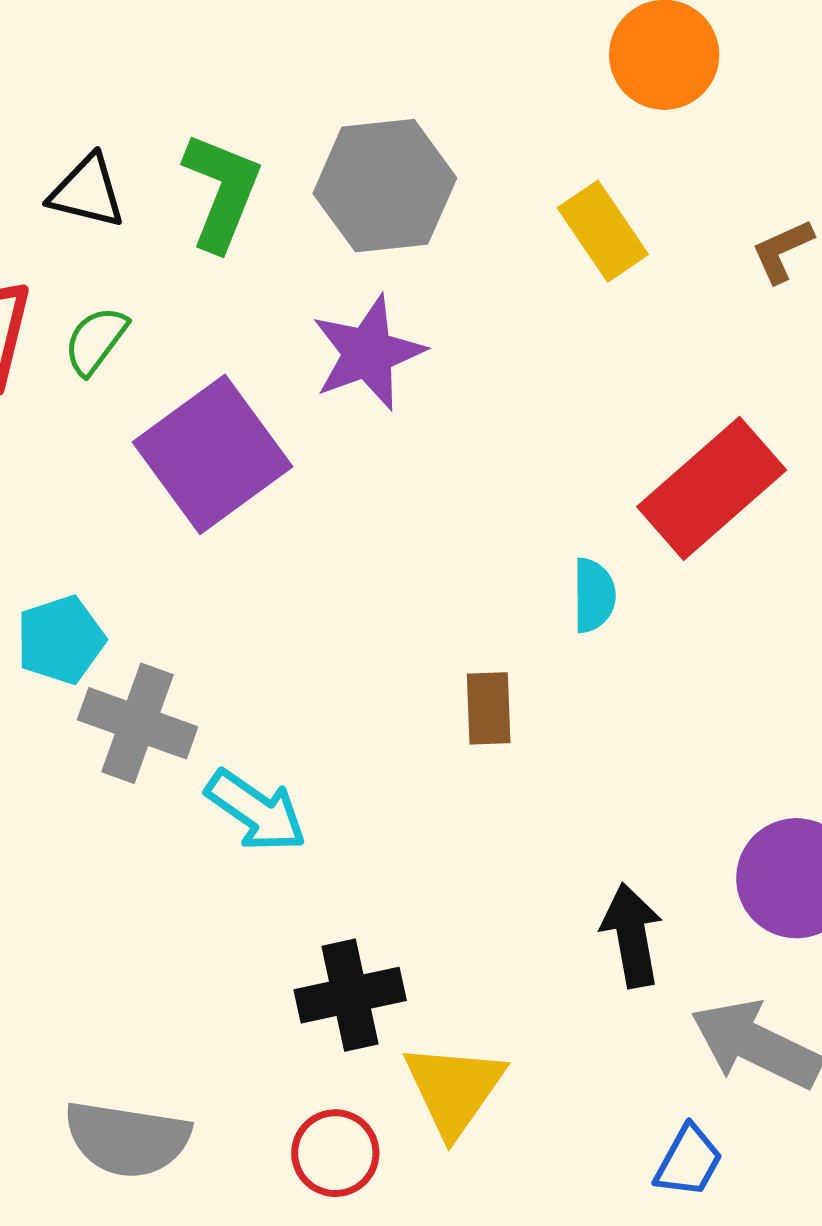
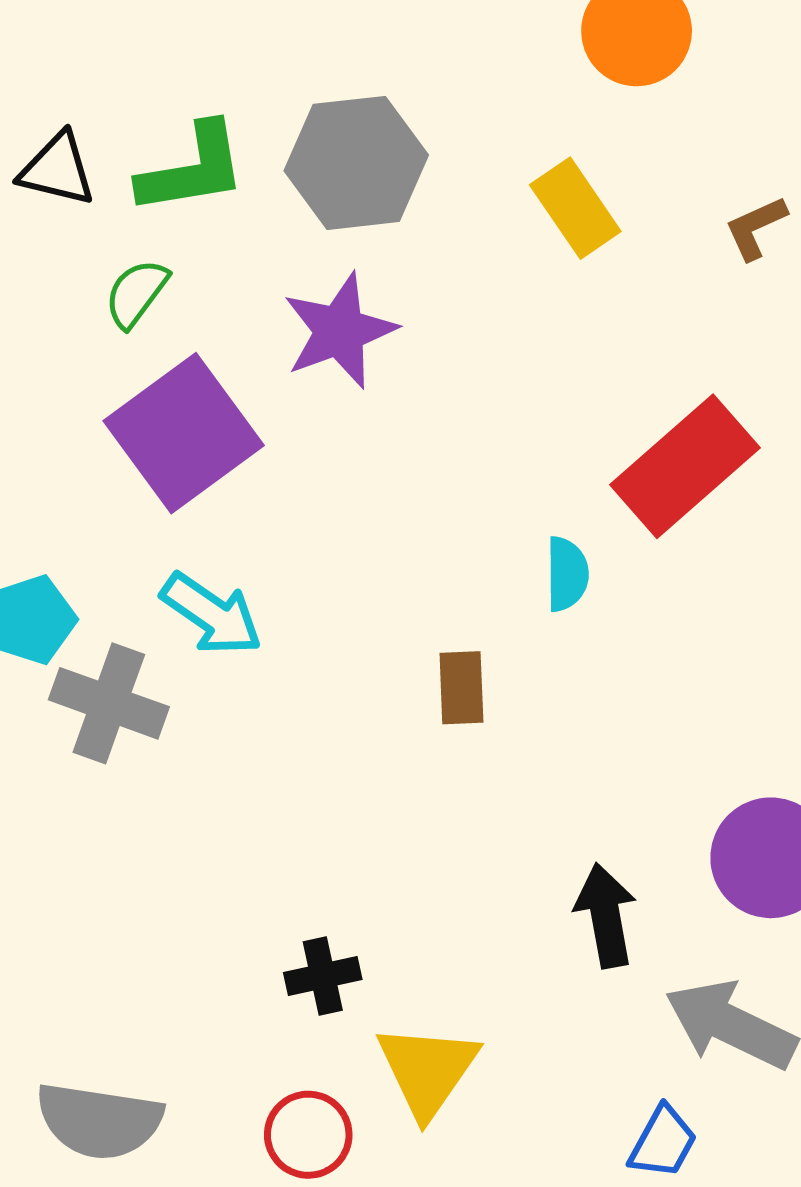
green L-shape: (222, 191) -> (192, 169), turned 59
green semicircle: (96, 340) -> (136, 293), moved
cyan arrow: (256, 811) -> (212, 614), moved
black cross: (350, 995) -> (323, 976), size x0.7

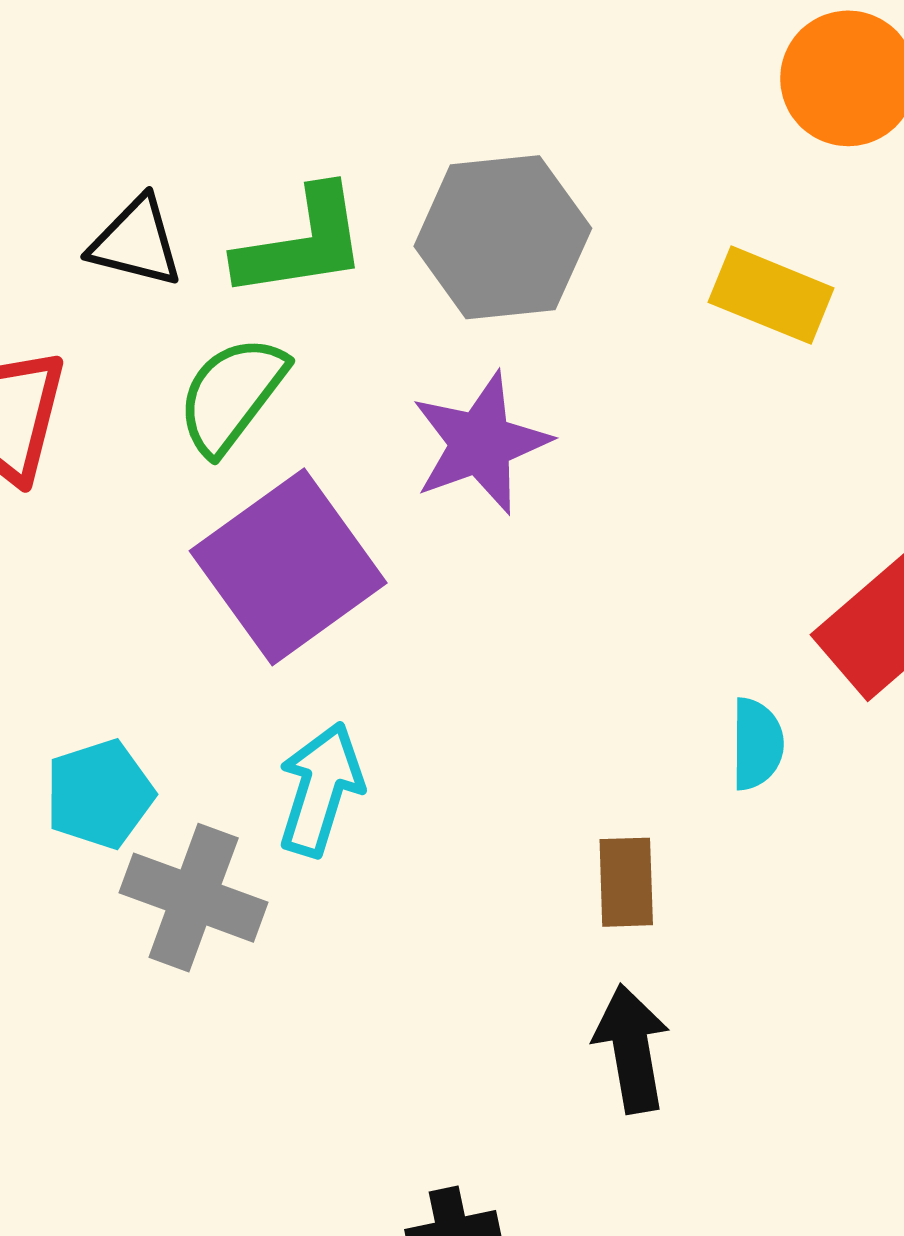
yellow rectangle: (575, 208) -> (771, 295), turned -34
green semicircle: (136, 293) -> (232, 395), size x1.4
cyan arrow: (212, 614) -> (320, 789), turned -108
black arrow: (606, 915) -> (632, 1049), moved

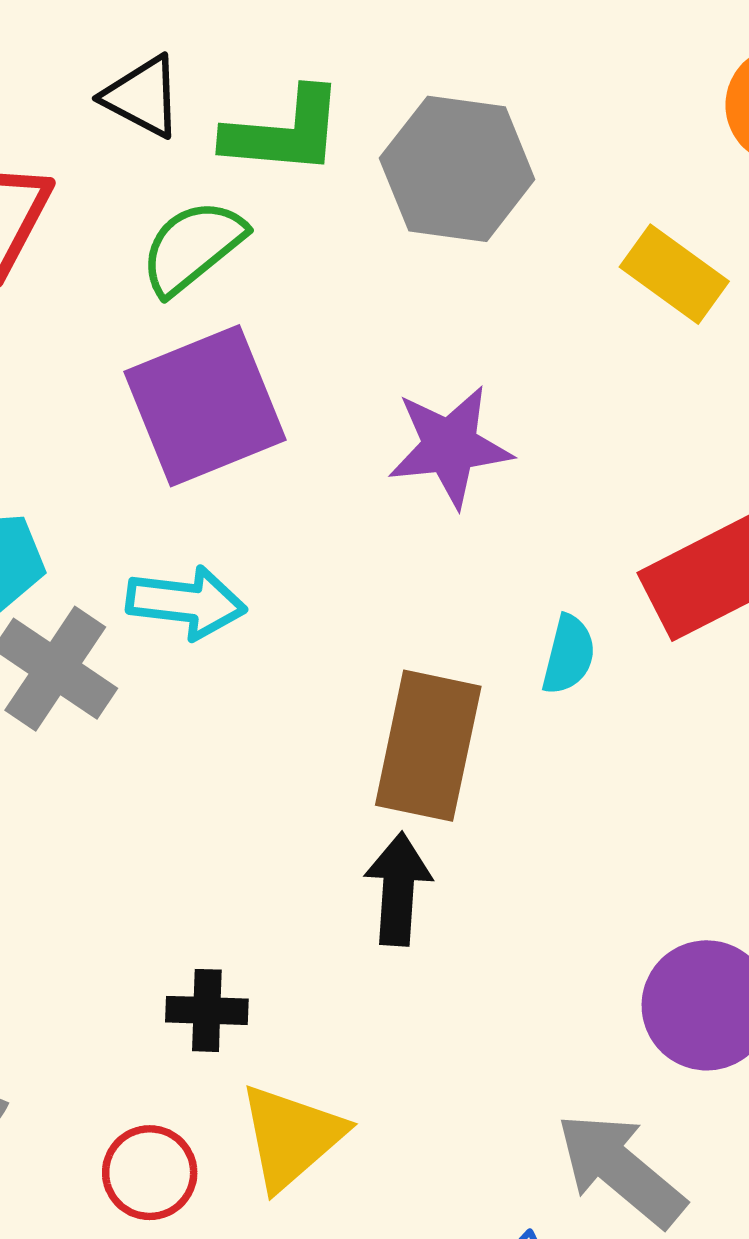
purple star: (481, 443) -> (450, 446), moved
cyan arrow: (320, 789) -> (186, 602), turned 66
brown rectangle: (626, 882) -> (428, 746), size x1.8

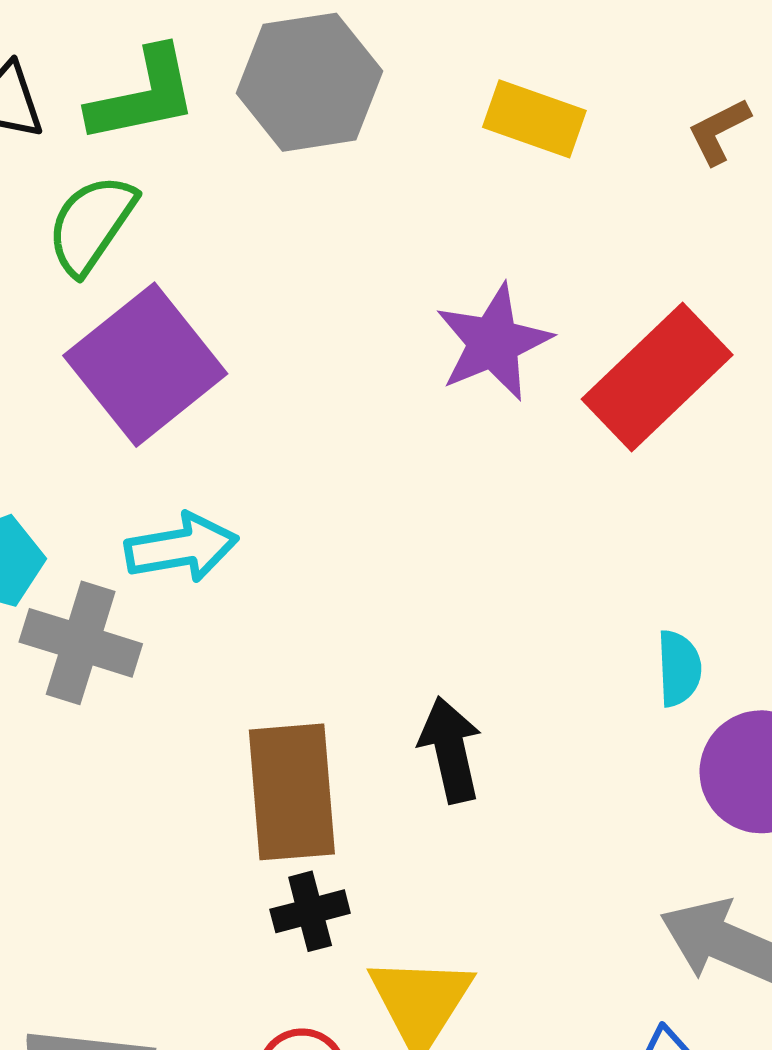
purple star: (450, 446) -> (493, 342), moved
cyan semicircle: (569, 655) -> (679, 668), moved
brown rectangle: (428, 746) -> (292, 792), moved

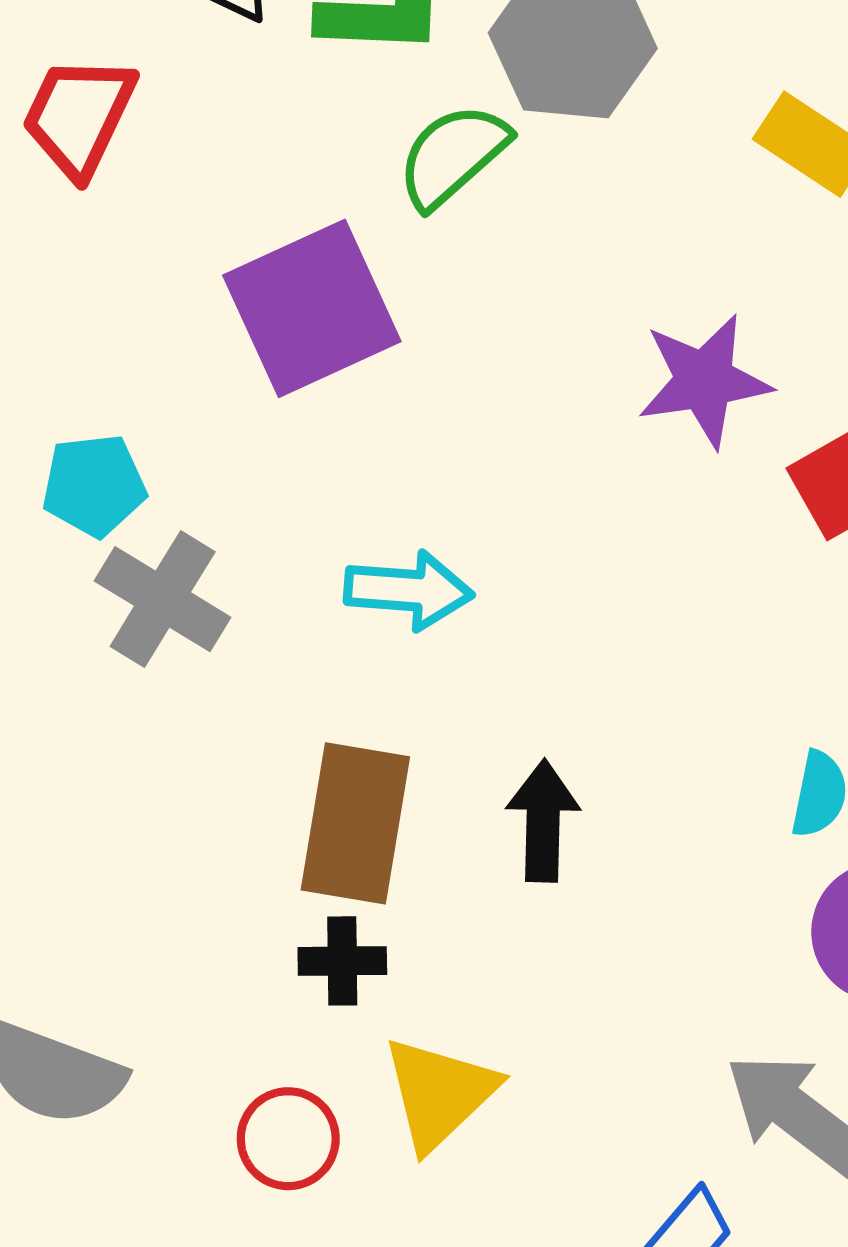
green semicircle: (91, 224) -> (453, 156), moved
cyan arrow: (181, 548) -> (409, 590), moved

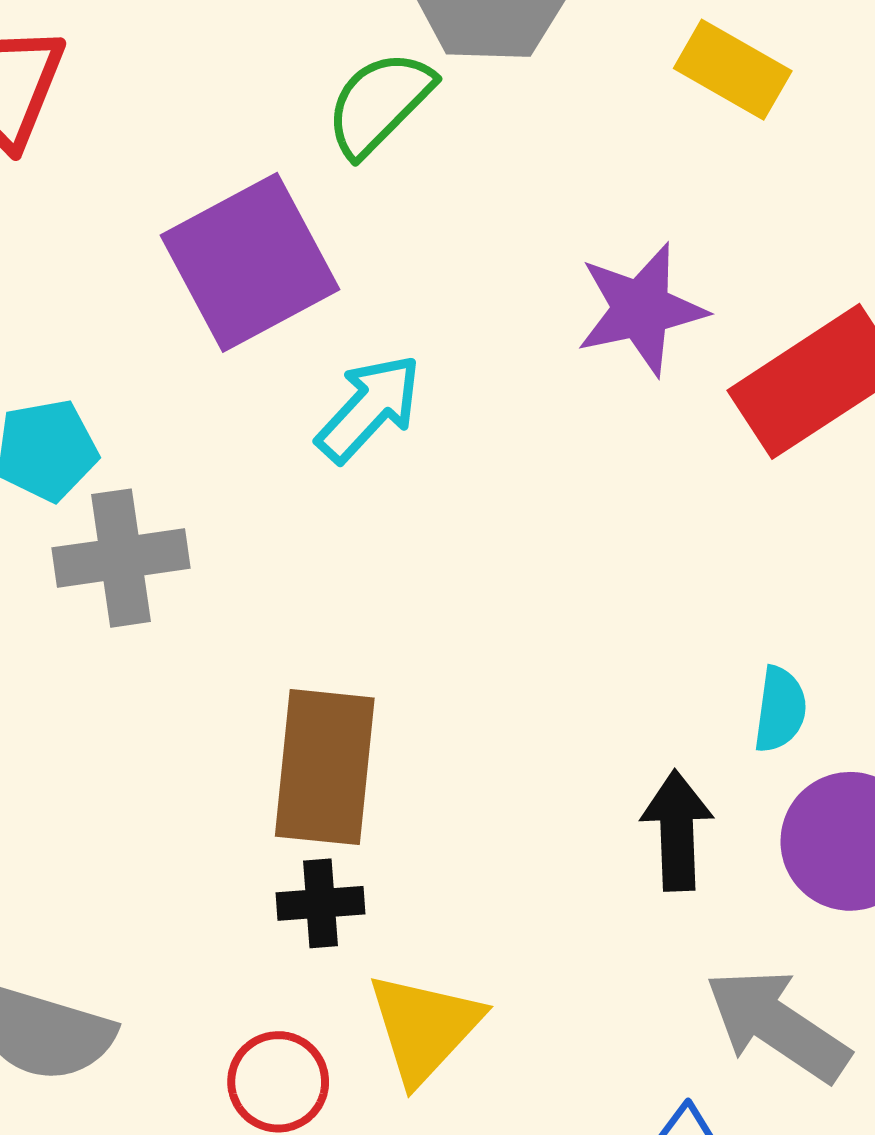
cyan arrow: (409, 590) -> (369, 408), moved, turned -48
gray cross: (163, 599) -> (121, 558), turned -36
black arrow: (543, 821) -> (677, 831), moved

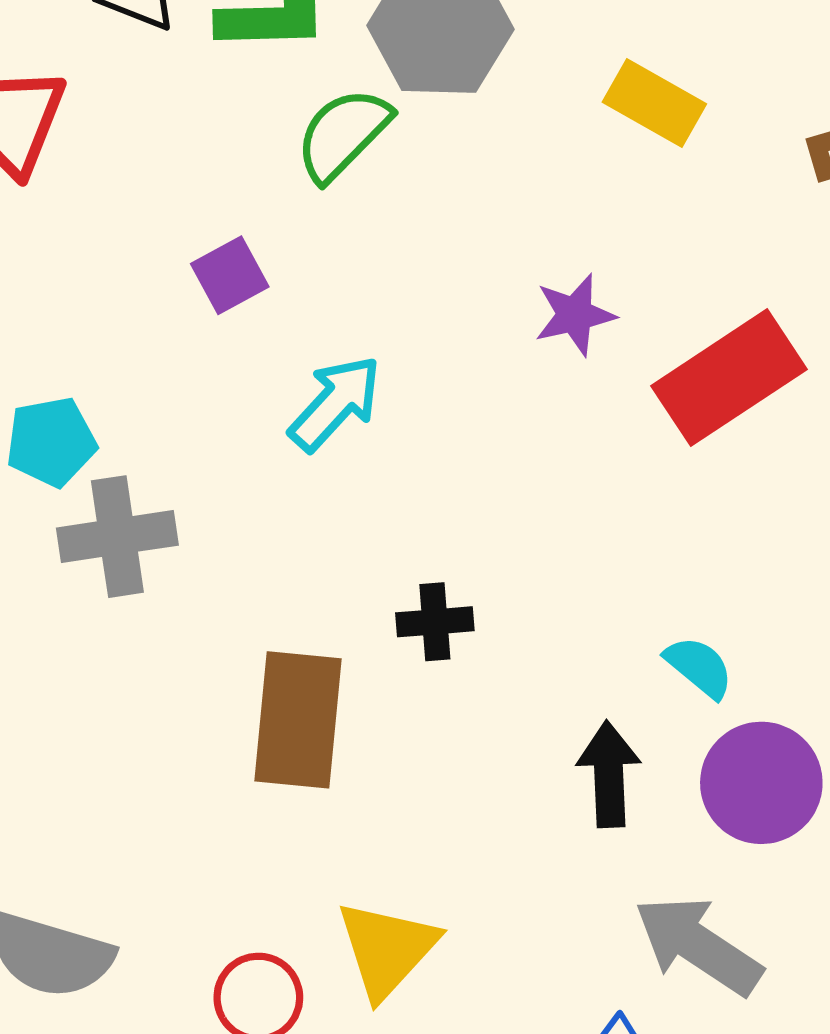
purple square: (250, 262) -> (230, 275), size x0.5
purple star: (641, 309) -> (575, 315), size x0.7
cyan semicircle: (780, 709) -> (699, 667), turned -58
black cross: (320, 903) -> (435, 622), moved

